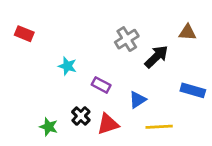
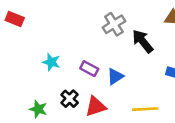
black arrow: (156, 57) -> (143, 41), turned -85
cyan star: (67, 66) -> (51, 62), moved
blue triangle: (138, 100) -> (115, 76), moved

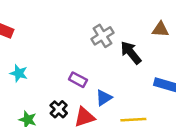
cyan star: (51, 62) -> (19, 73), moved
blue triangle: (115, 76) -> (104, 98), moved

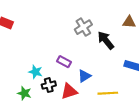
cyan star: (19, 73) -> (36, 72), moved
black cross: (59, 109) -> (49, 85), turned 32

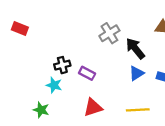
blue triangle: (84, 76) -> (137, 73), moved
black cross: (49, 85) -> (62, 65), moved

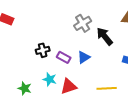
blue triangle: (137, 73) -> (84, 57), moved
cyan star: (54, 85) -> (50, 79), moved

